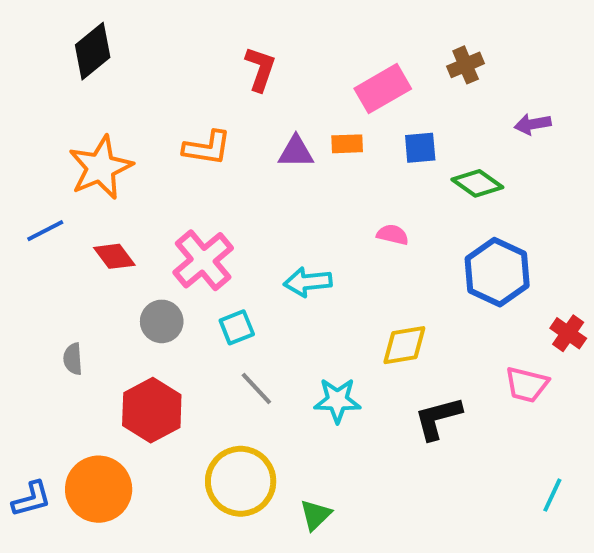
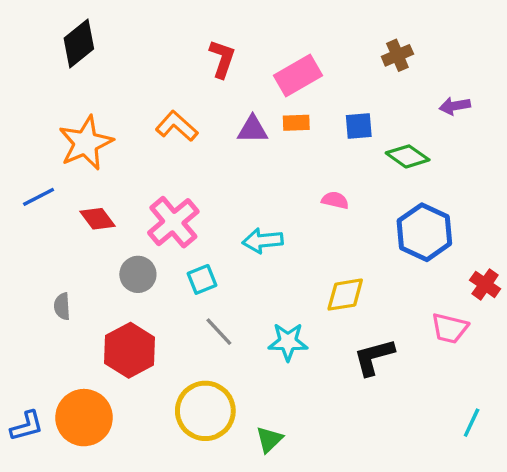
pink rectangle: (383, 89) -> (298, 76), moved
orange L-shape: (207, 148) -> (177, 126), turned -147

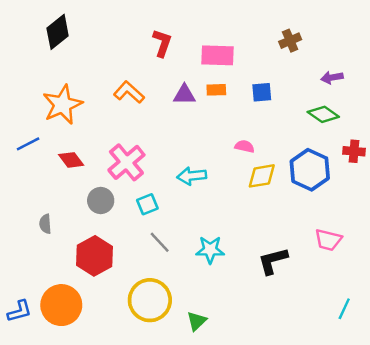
pink rectangle: (298, 76) -> (217, 55), turned 32
green diamond: (408, 156) -> (323, 114), moved
red cross: (485, 284) -> (354, 151), moved, turned -30
yellow diamond: (345, 295) -> (262, 176), moved

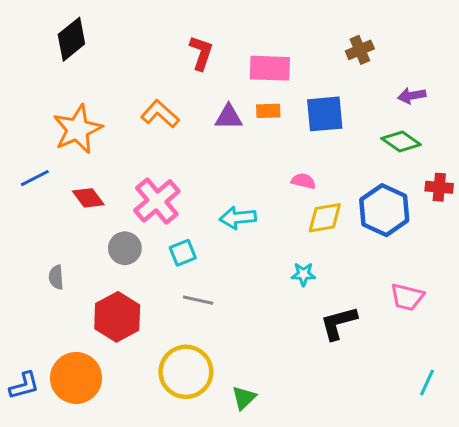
blue square: (262, 92) -> (325, 114), size x1.5
gray line: (160, 242) -> (198, 300), turned -35
cyan star: (210, 250) -> (303, 274), moved, size x0.7

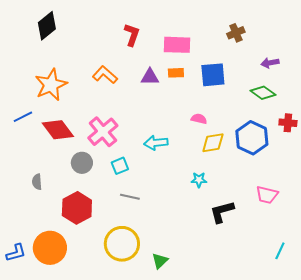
red diamond: (88, 198) -> (58, 130), size x1.5

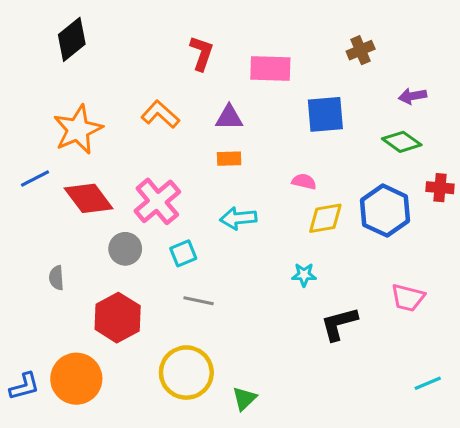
orange rectangle: (176, 73) -> (229, 159), moved
cyan line: (280, 251) -> (428, 383), turned 42

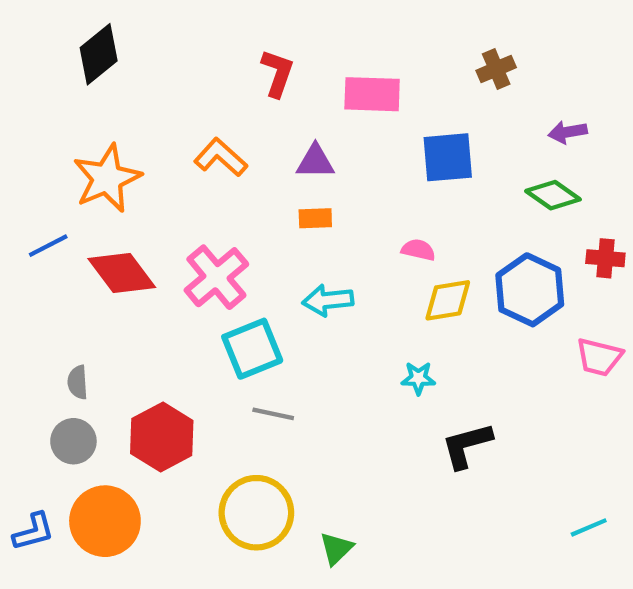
gray circle: (125, 249) -> (73, 441), moved
cyan square: (183, 253) -> (252, 349), size x1.6
pink trapezoid: (408, 298) -> (599, 357), moved

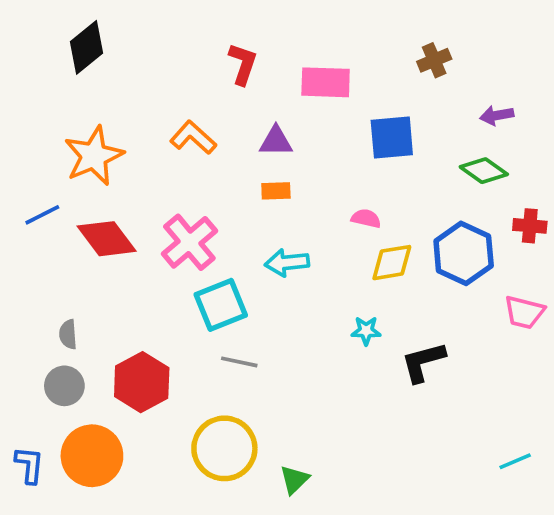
black L-shape: (467, 445) -> (423, 362), moved
blue L-shape: (33, 532) -> (29, 465), turned -69

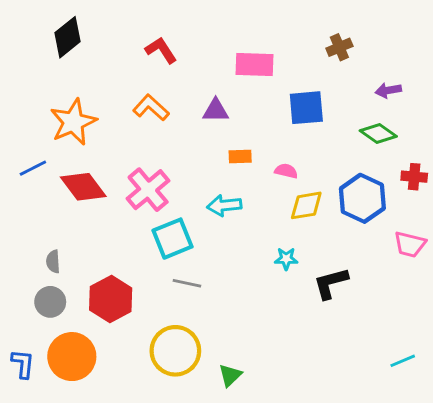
red L-shape: (243, 64) -> (161, 50), moved, turned -52
orange rectangle: (276, 191) -> (240, 157), moved

